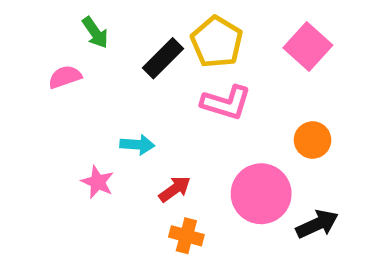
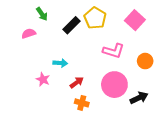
pink L-shape: (226, 103) -> (113, 51), moved
orange circle: (313, 140) -> (145, 61), moved

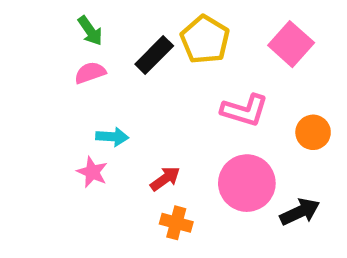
pink semicircle: (29, 33) -> (90, 73), moved
cyan arrow: (60, 63) -> (112, 137), moved

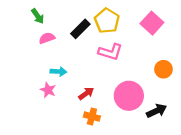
green arrow: (90, 31) -> (38, 16), moved
pink L-shape: (245, 110) -> (110, 52), moved

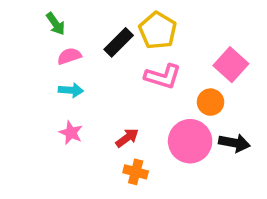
pink square: (152, 23) -> (231, 65), moved
orange circle: (163, 69) -> (211, 102), moved
cyan arrow: (58, 72) -> (71, 90), moved
black arrow: (157, 111) -> (234, 143), moved, turned 36

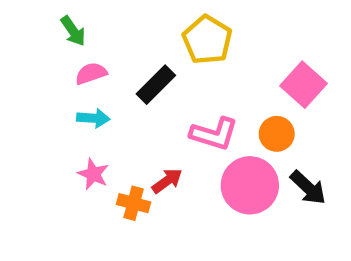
black rectangle: (119, 42) -> (156, 85), moved
pink L-shape: (163, 77) -> (214, 134), moved
black arrow: (234, 143) -> (308, 188), turned 32
orange cross: (136, 172) -> (134, 203), moved

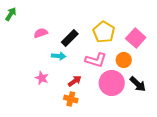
green arrow: (73, 31) -> (11, 14), moved, turned -112
yellow pentagon: (207, 40) -> (104, 32), moved
cyan arrow: (93, 118) -> (59, 56), moved
orange cross: (134, 203) -> (71, 99), moved

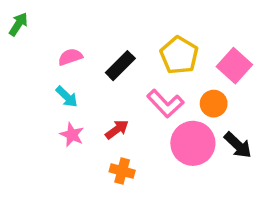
cyan arrow: (59, 56) -> (67, 97), moved, turned 40
pink L-shape: (96, 60) -> (165, 104), turned 30
red arrow: (75, 81) -> (117, 130), moved

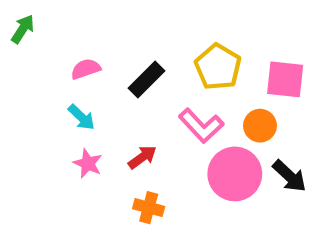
pink square: (234, 66) -> (285, 79), turned -36

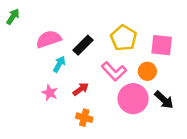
pink semicircle: (86, 69) -> (49, 39), size x1.5
cyan arrow: (81, 117) -> (59, 64), moved, turned -105

